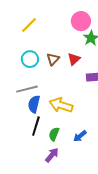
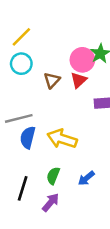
pink circle: (81, 21) -> (82, 60), moved
cyan circle: (30, 59) -> (21, 64), moved
black line: (36, 126) -> (23, 188), moved

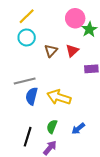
pink circle: (82, 60) -> (75, 18), moved

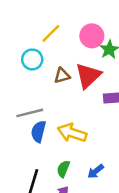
yellow line: (27, 16) -> (51, 33), moved
brown triangle: (51, 51) -> (62, 76), turned 32
red triangle: (72, 51) -> (88, 76), size x1.6

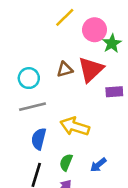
yellow line: (51, 33) -> (65, 17), moved
cyan circle: (32, 59) -> (29, 78), moved
blue semicircle: (38, 132) -> (39, 139), moved

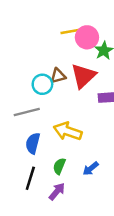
yellow line: (65, 17) -> (71, 31), moved, turned 35
cyan circle: (29, 78) -> (42, 84), moved

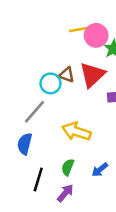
brown triangle: (58, 76) -> (67, 75), turned 35
gray line: (27, 112) -> (34, 112), turned -35
blue semicircle: (33, 143) -> (25, 144), moved

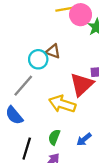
red triangle: (92, 75) -> (82, 84), moved
blue semicircle: (25, 144) -> (14, 115), turned -54

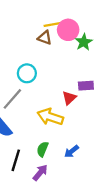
brown triangle: (53, 51) -> (45, 38), moved
red triangle: (82, 84) -> (69, 98), size x0.6

